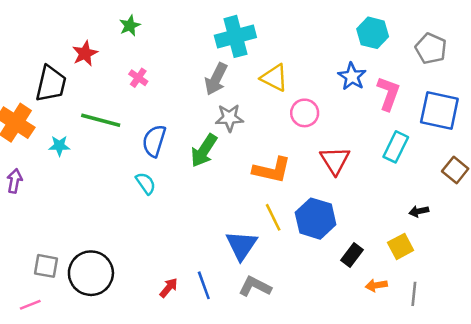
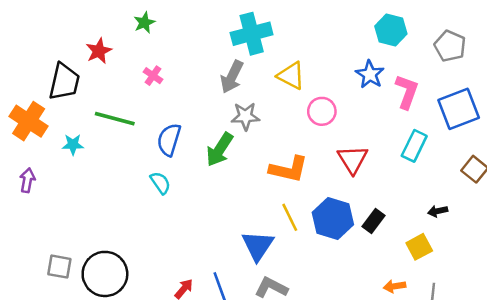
blue square: (439, 110) -> (459, 109), turned -33
black rectangle: (352, 255) -> (374, 221), moved

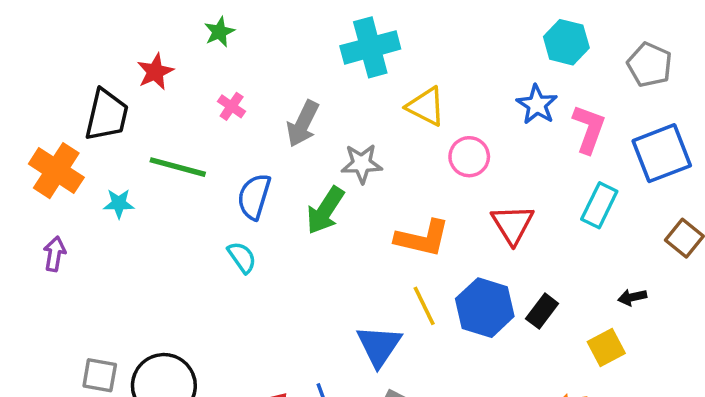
gray arrow: (232, 77) -> (303, 124), moved

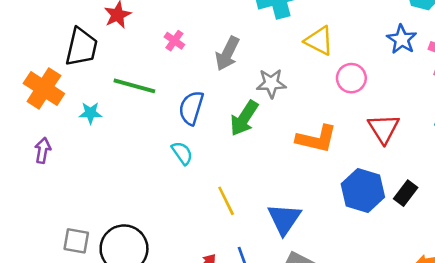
yellow line: (424, 306) -> (226, 201), moved

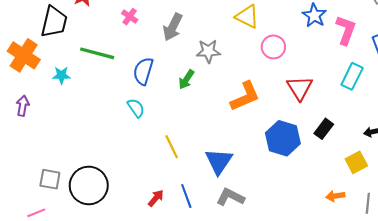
green arrow: (244, 118) -> (186, 80), size x0.7
orange L-shape: (316, 139) -> (245, 96), turned -36
black rectangle: (406, 193) -> (324, 129), moved

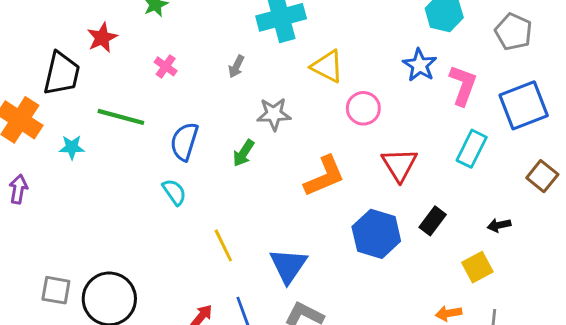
gray arrow: (173, 27) -> (236, 66), moved, size x0.6

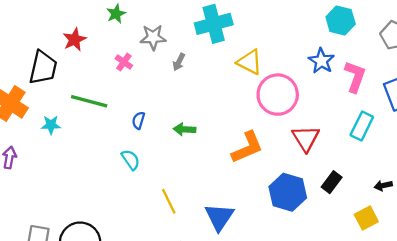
pink circle: (363, 108) -> (278, 95), size x1.6
gray star: (274, 114) -> (153, 37), moved
blue semicircle: (184, 142) -> (138, 120), size x0.6
green arrow: (244, 153) -> (184, 129), turned 60

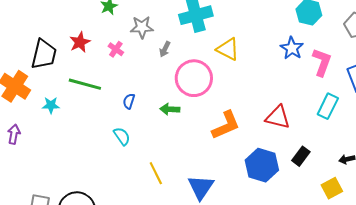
red star: (74, 40) -> (80, 42), moved
pink circle: (278, 95) -> (194, 78), moved
red triangle: (306, 138) -> (278, 117), turned -44

